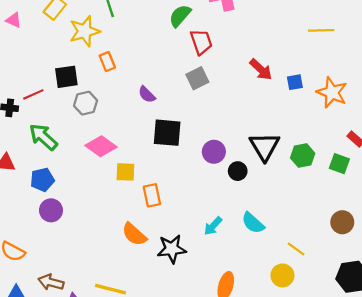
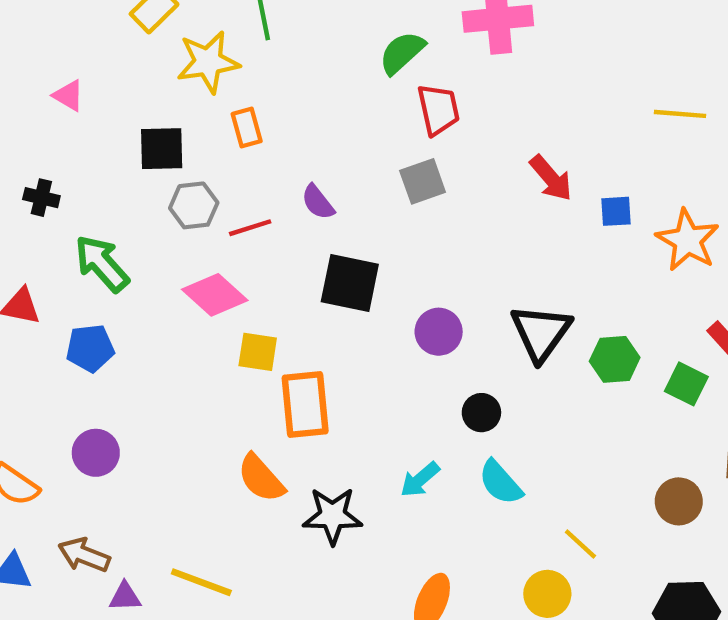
pink triangle: (14, 20) -> (68, 96), moved
red line: (33, 94) -> (250, 228), moved
black circle: (238, 171) -> (481, 413), moved
orange rectangle: (152, 195) -> (305, 405), size x1.4
purple circle: (51, 210) -> (96, 453), moved

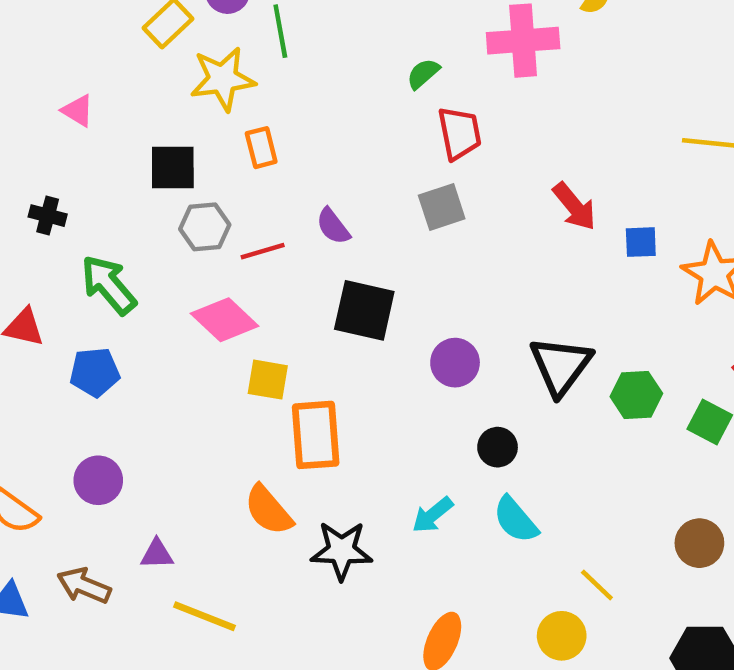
green semicircle: (402, 53) -> (423, 74), size x0.7
purple triangle: (125, 597) -> (157, 554), moved

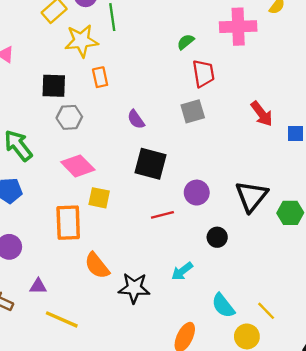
red line: (263, 251) -> (162, 215), moved
orange rectangle: (316, 435) -> (68, 223), moved
cyan semicircle: (516, 520) -> (223, 306), moved

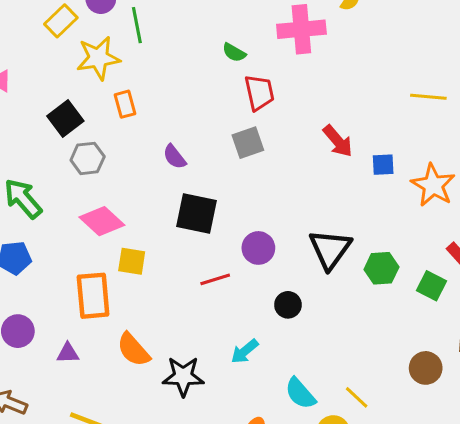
green semicircle: (186, 42) -> (234, 53), turned -108
black square: (54, 86) -> (65, 118), turned -36
purple triangle: (38, 286) -> (68, 353), moved

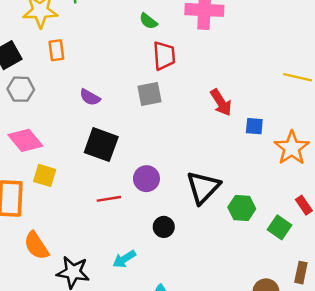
purple semicircle: (174, 157) -> (90, 97), turned -30

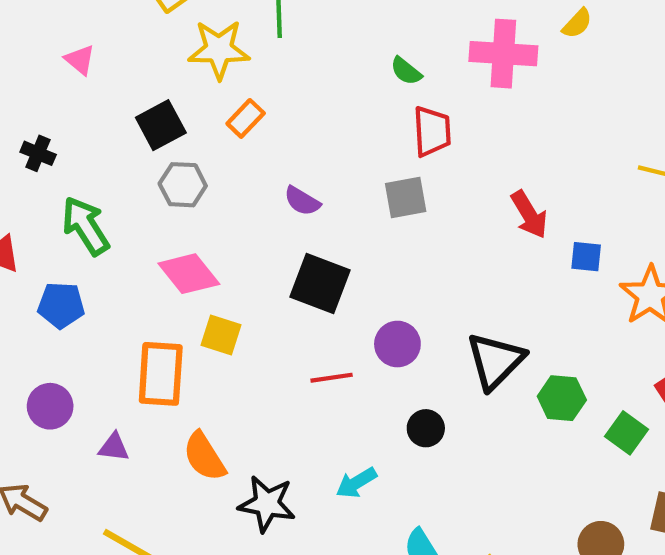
orange rectangle: (56, 50) -> (246, 118), turned 50

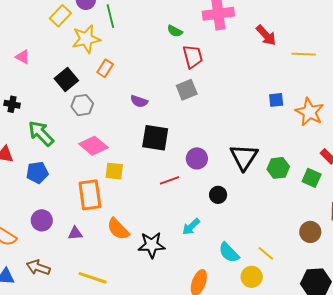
red arrow: (529, 215) -> (266, 35), moved

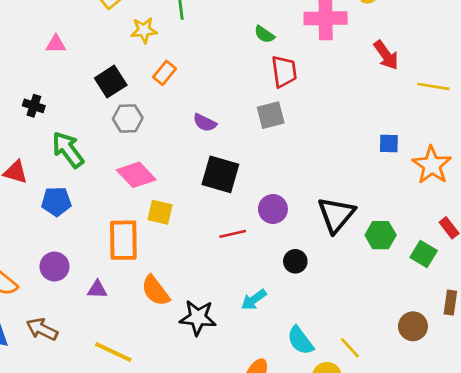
yellow star: (86, 39) -> (144, 30), size x0.7
pink triangle: (23, 57) -> (56, 44), turned -35

